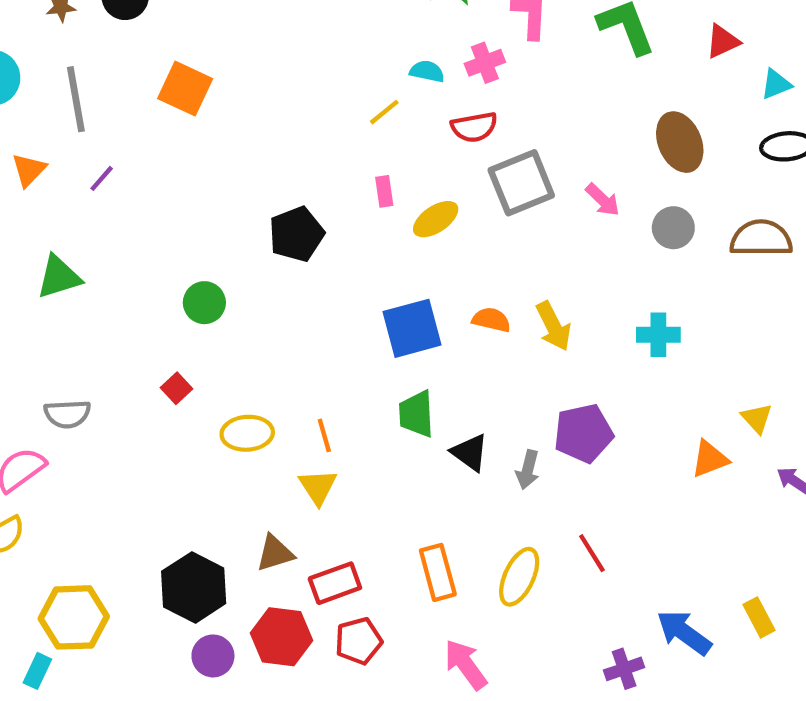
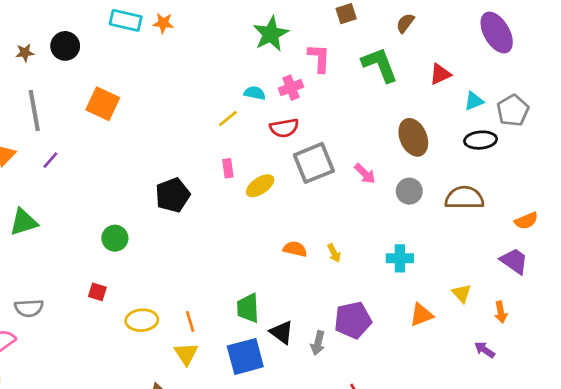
yellow arrow: (553, 326) -> (334, 253), size x0.6
blue square: (412, 328) -> (245, 356), moved
red square: (177, 388) -> (97, 292), turned -30
yellow triangle: (757, 418) -> (462, 293), moved
orange triangle: (710, 459) -> (421, 315), moved

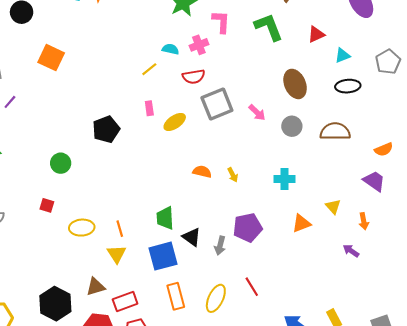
gray pentagon: (513, 110) -> (388, 62), moved

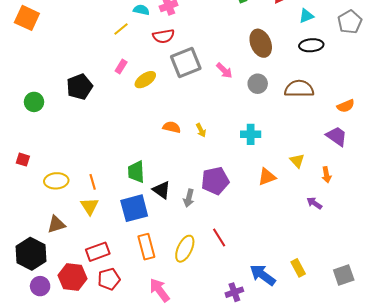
pink rectangle: (149, 108) -> (121, 66), turned 40
green circle: (61, 163) -> (34, 102), moved
brown triangle: (95, 287) -> (56, 224), moved

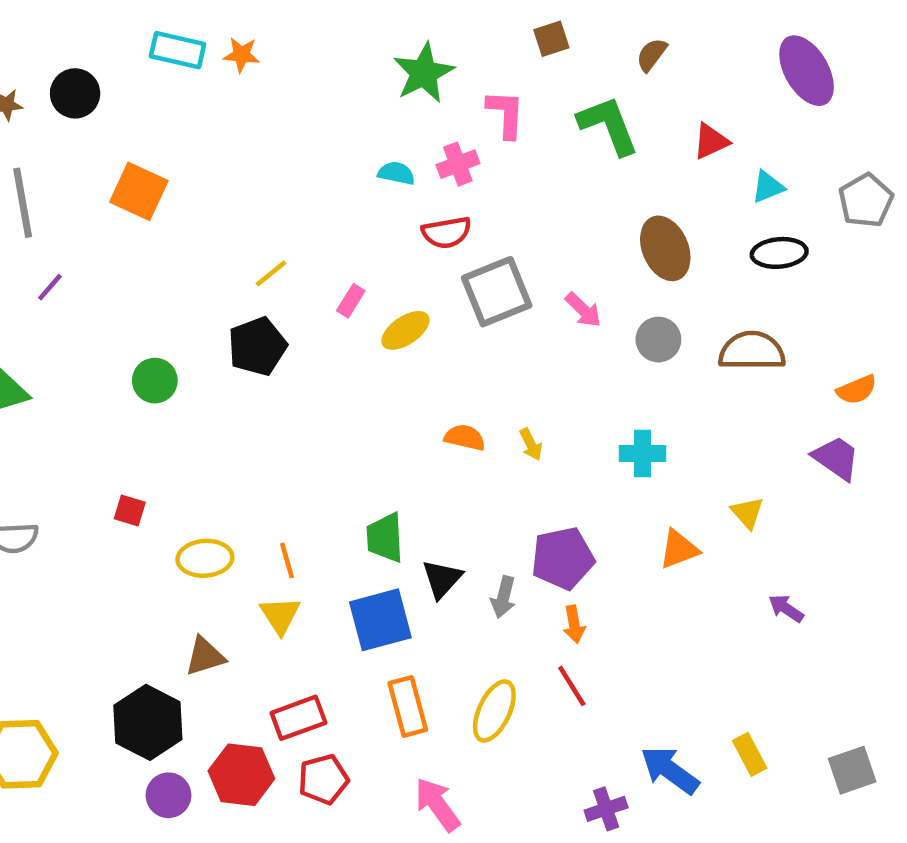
yellow line: (121, 29) -> (271, 273), moved
orange arrow: (326, 175) -> (574, 624), moved
black triangle: (162, 190) -> (442, 579), turned 36

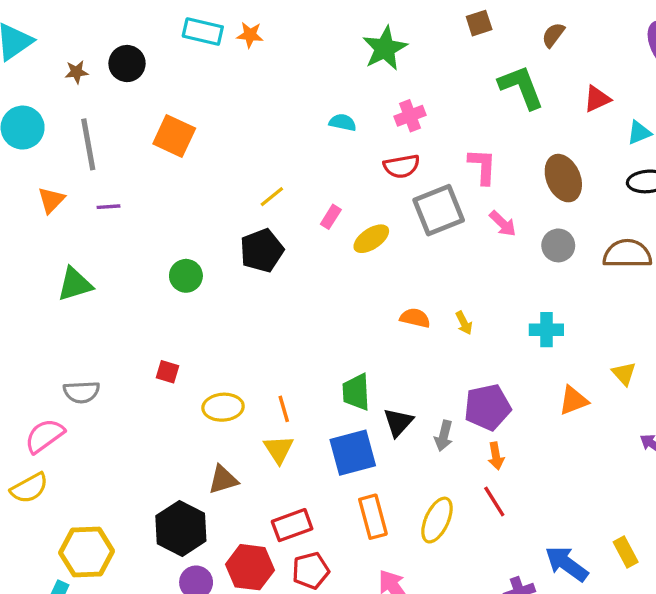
pink L-shape: (506, 114) -> (482, 166), moved
cyan semicircle: (396, 173) -> (343, 122), moved
purple line: (50, 287) -> (108, 207), turned 45

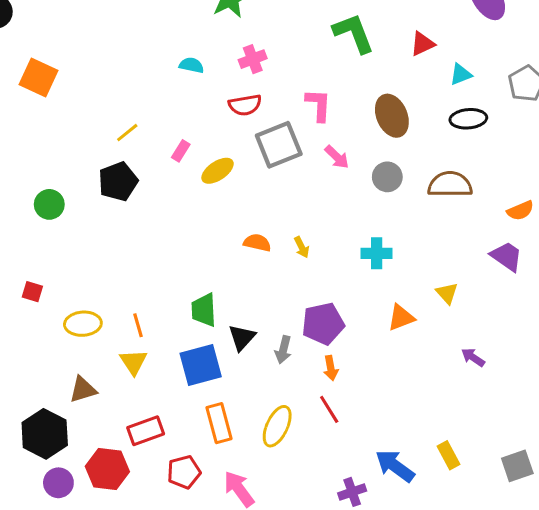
red pentagon: (311, 571) -> (184, 472), moved

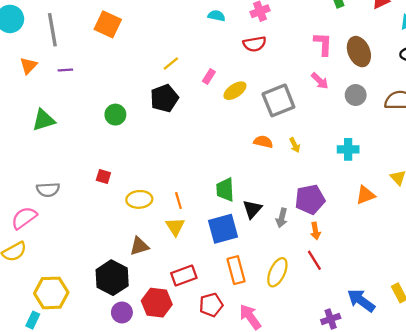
pink L-shape: (318, 105) -> (323, 44), moved
gray square: (279, 145) -> (278, 100), moved

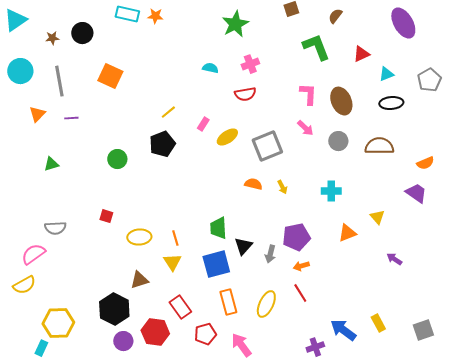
green triangle: (44, 120) -> (51, 164), size x0.7
orange arrow: (315, 231) -> (301, 266), turned 84
red rectangle: (184, 276) -> (180, 307), turned 75

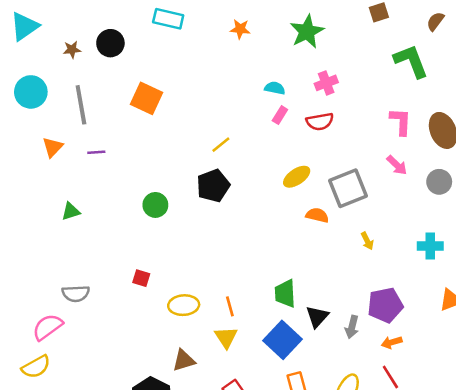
orange star: (155, 16) -> (240, 29), moved
pink rectangle: (203, 124) -> (280, 115), moved
orange semicircle: (253, 184) -> (317, 215), moved
blue square: (216, 264) -> (283, 340), turned -32

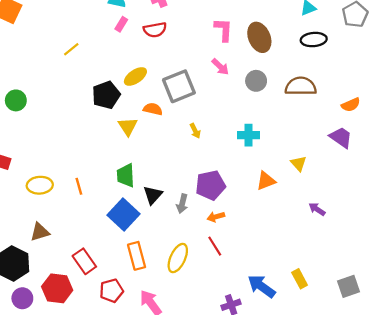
black pentagon: (213, 186) -> (106, 95), moved
yellow triangle: (226, 337) -> (128, 126), moved

